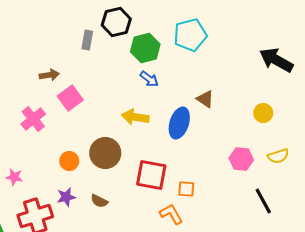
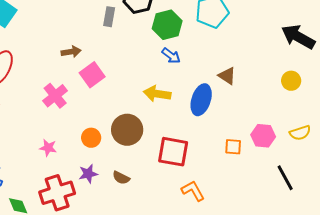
yellow circle: (263, 113) -> (291, 81), moved
pink star: (14, 177) -> (48, 148), moved
orange square: (186, 189) -> (233, 147), moved

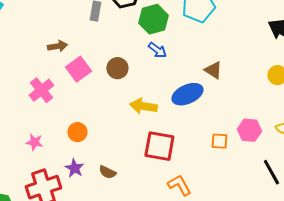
yellow arrow: (157, 94) -> (143, 106), moved
blue ellipse: (201, 100) -> (187, 94), turned 48
brown circle: (127, 130) -> (117, 68), moved, size x0.7
purple star: (88, 174) -> (74, 168), turned -30

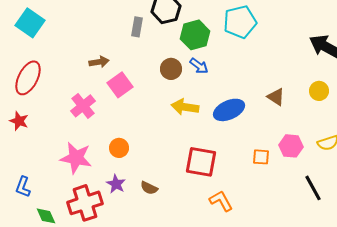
brown circle: (117, 68) -> (171, 69), moved
brown triangle: (213, 70) -> (276, 97), moved
yellow arrow: (143, 106) -> (185, 107), moved
pink star: (34, 142) -> (76, 158), size x1.8

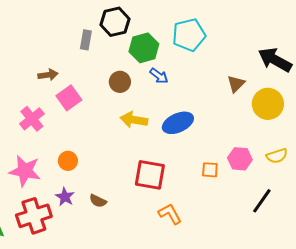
blue arrow: (199, 66) -> (159, 76), moved
yellow circle: (319, 91) -> (268, 104), size x1.6
brown triangle: (276, 97) -> (236, 84), moved, turned 42
black line: (313, 188) -> (262, 201), turned 64

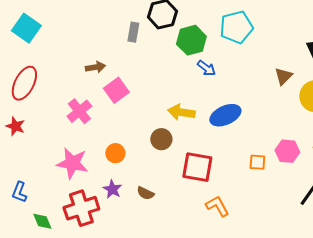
brown circle: (120, 82) -> (161, 139), moved

